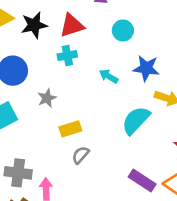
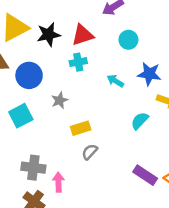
cyan semicircle: (136, 120) -> (140, 121), size x0.7

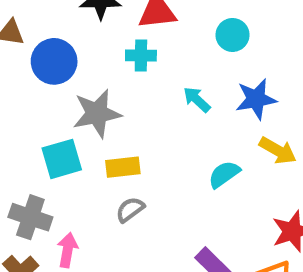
blue star: (149, 74) -> (256, 99), turned -30
gray star: (60, 100) -> (97, 113), size x1.6
cyan square: (21, 116) -> (62, 159), moved

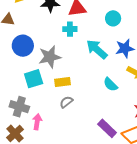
blue circle: (54, 61) -> (23, 46), moved
cyan arrow: (197, 99) -> (97, 49), size x1.6
cyan semicircle: (224, 174) -> (110, 84), turned -98

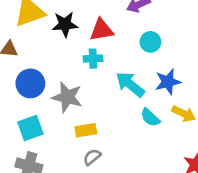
gray star: (50, 57) -> (67, 97), turned 30
cyan square: (34, 79) -> (30, 128), moved
cyan semicircle: (110, 84) -> (150, 117), moved

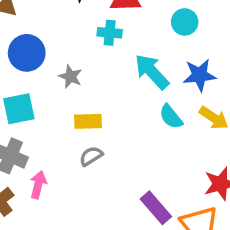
gray star: (67, 97) -> (71, 77), size x0.6

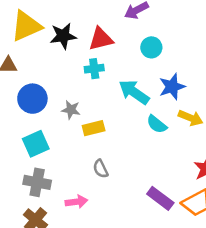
yellow rectangle: (88, 121) -> (94, 128), moved
gray semicircle: (91, 156) -> (101, 169), turned -72
pink arrow: (38, 185) -> (76, 202), moved, turned 80

